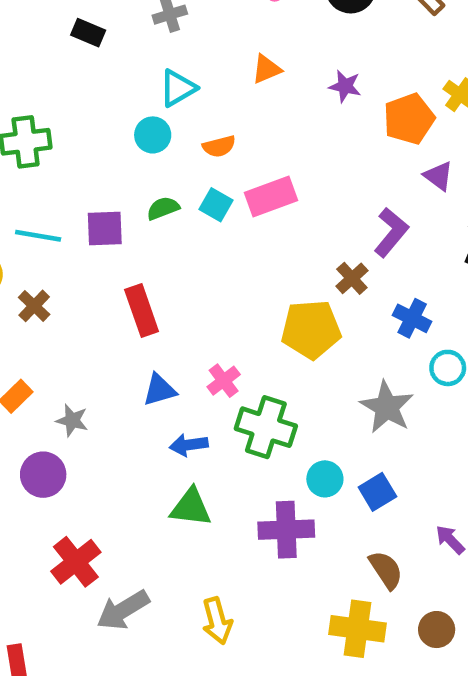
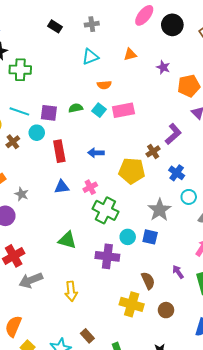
cyan circle: (153, 135) -> (37, 133), moved
blue arrow: (189, 445) -> (96, 153), moved
blue square: (377, 492) -> (150, 237), moved, turned 35

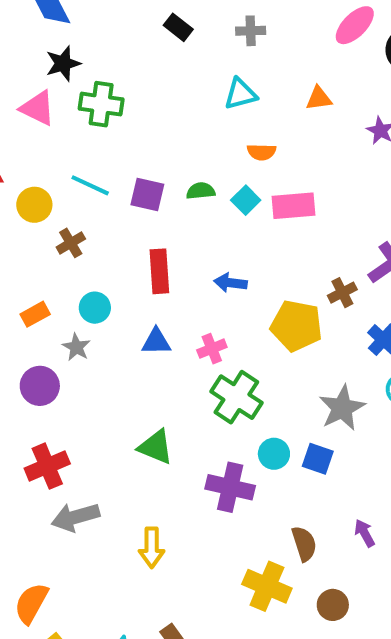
cyan circle: (37, 133) -> (95, 308), moved

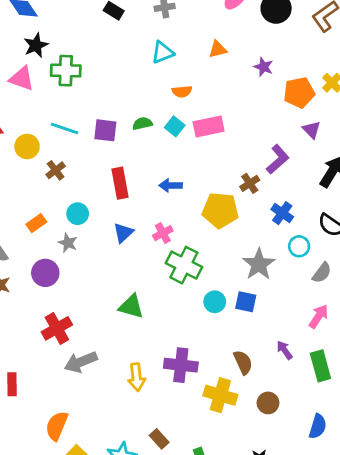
blue triangle: (156, 342) -> (123, 233), turned -35
purple cross: (230, 487) -> (181, 365), moved

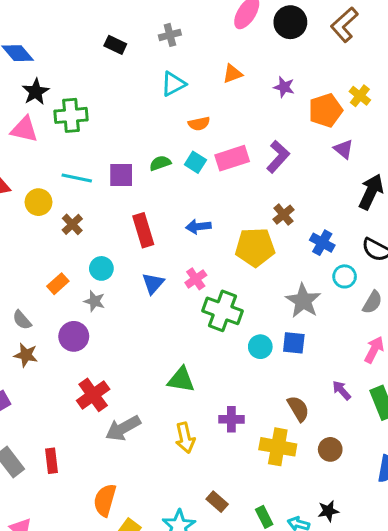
purple L-shape: (278, 159) -> (278, 157), moved
green triangle: (131, 306) -> (181, 380), moved
purple cross: (181, 365) -> (231, 419), size x0.7

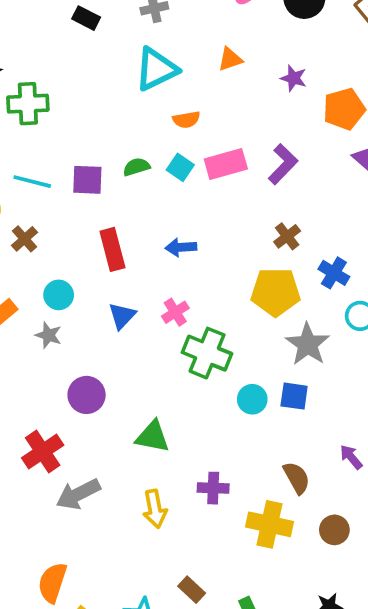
cyan triangle: (173, 84) -> (156, 69), size x1.4
yellow pentagon: (255, 247) -> (276, 292), moved
purple circle: (74, 336) -> (87, 395), moved

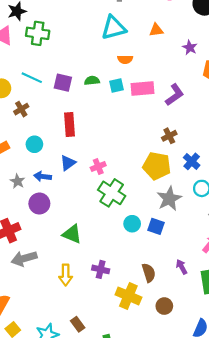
cyan square: (180, 167) -> (117, 86), turned 32
blue arrow: (181, 247) -> (43, 176), moved
gray star: (48, 335) -> (18, 181), moved

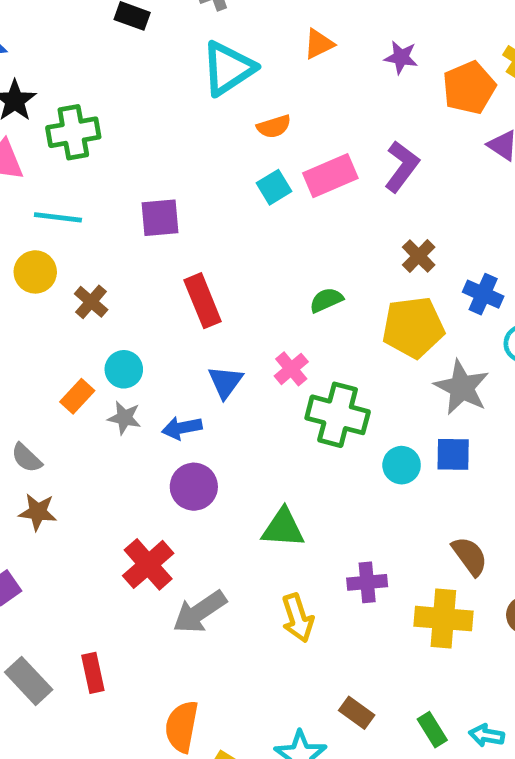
cyan line: (32, 78) -> (58, 217), moved
green semicircle: (92, 81) -> (326, 300), moved
cyan circle: (34, 144) -> (124, 369), moved
gray star: (18, 181) -> (124, 418), moved

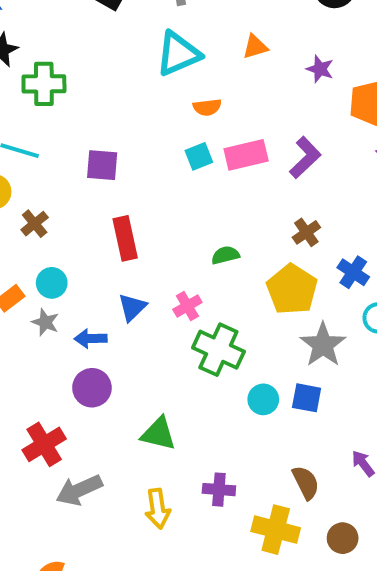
yellow pentagon: (413, 327) -> (292, 289), turned 30

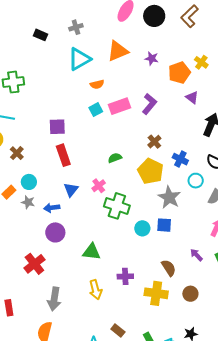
orange triangle: (255, 47) -> (118, 51), size x1.6
purple square: (102, 165) -> (57, 127), moved
gray arrow: (79, 490) -> (54, 299), moved, turned -50

